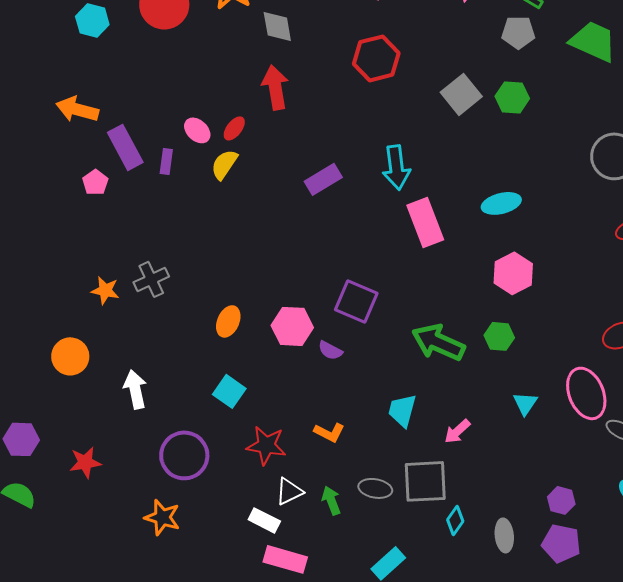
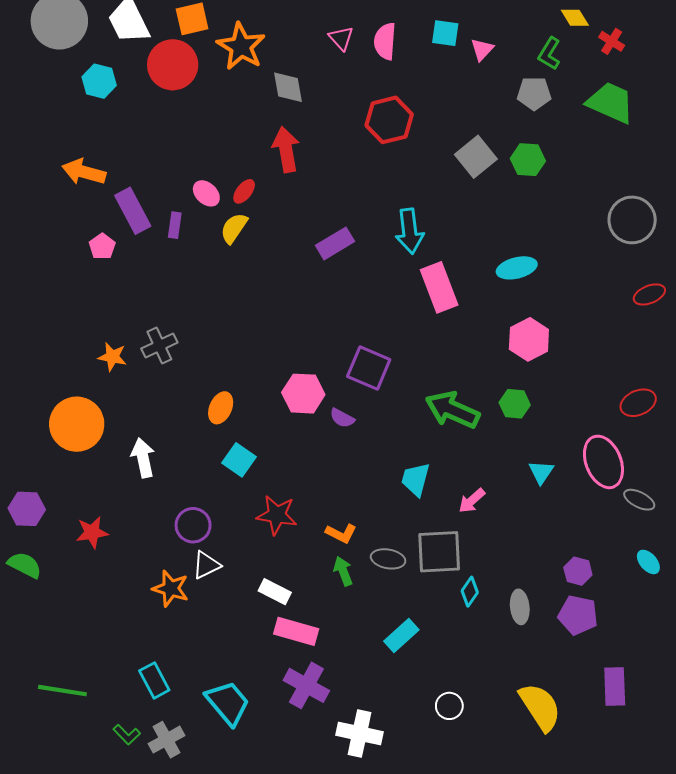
orange ellipse: (228, 321) -> (221, 408), moved
orange circle: (70, 356) -> (77, 424), size x1.4
orange L-shape: (329, 432) -> (341, 533), moved
purple circle: (184, 455) -> (193, 525), size x0.7
white triangle: (289, 491) -> (206, 565), moved

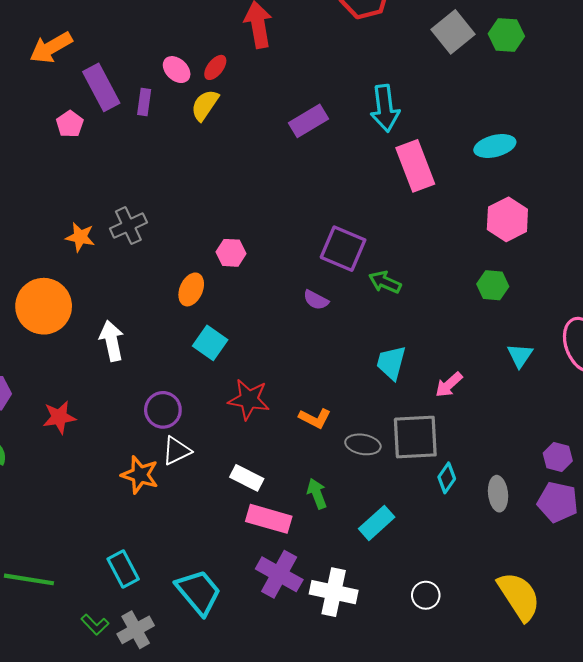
orange arrow: (84, 172) -> (51, 48), turned -45
pink hexagon: (303, 394) -> (231, 253), moved, size x0.7
green arrow: (452, 410) -> (385, 282), moved, size x0.6
green arrow: (343, 571) -> (317, 494), moved
white cross: (359, 733) -> (334, 592), moved

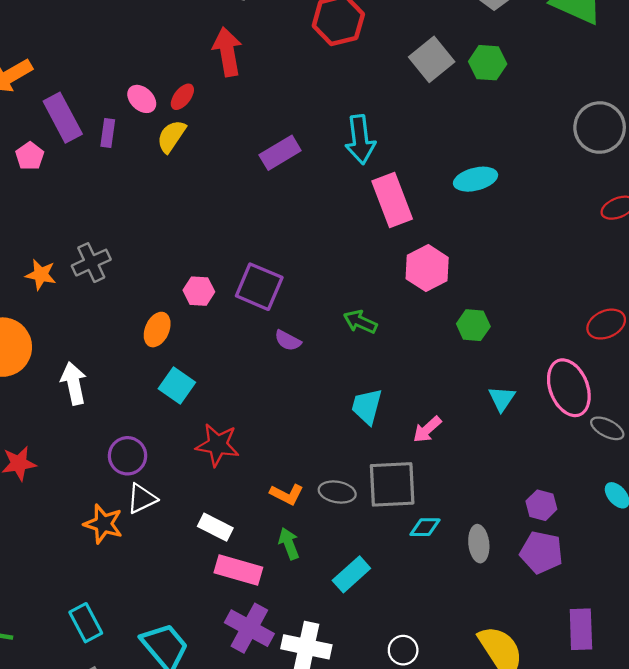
pink hexagon: (507, 219) -> (427, 268), moved
purple square: (343, 249) -> (259, 287), moved
orange L-shape: (315, 418) -> (287, 494), moved
cyan diamond: (447, 478) -> (425, 527), turned 56

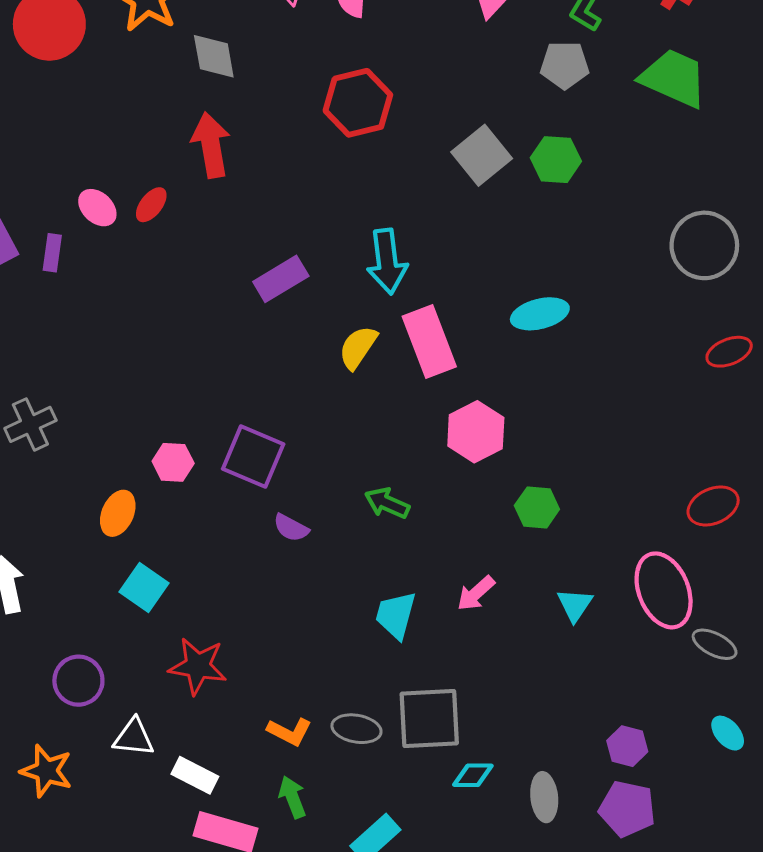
yellow semicircle: (171, 136) -> (358, 347), moved
pink arrow: (427, 429) -> (476, 593), moved
white triangle: (142, 499) -> (134, 737), moved, turned 32

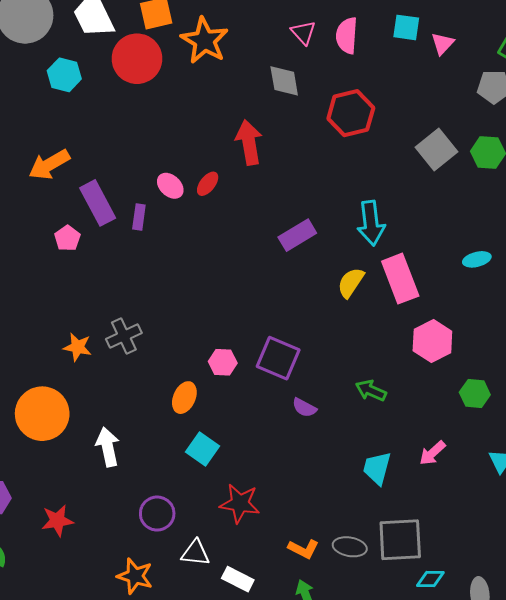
gray diamond: (214, 56) -> (284, 81), moved
cyan ellipse: (540, 314) -> (477, 259), size x0.7

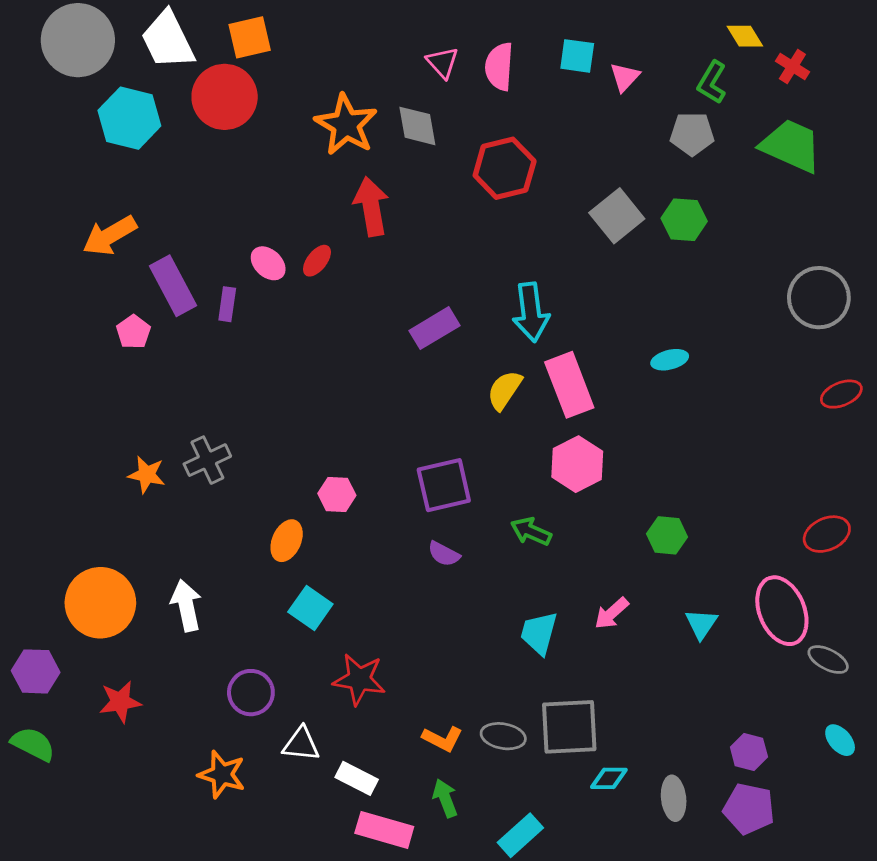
orange star: (205, 41) -> (346, 125), moved
cyan hexagon: (64, 75) -> (129, 118), size x1.4
pink hexagon: (432, 341) -> (577, 464), moved
purple square: (278, 358) -> (444, 485), moved, turned -36
orange circle: (42, 414) -> (100, 603), moved

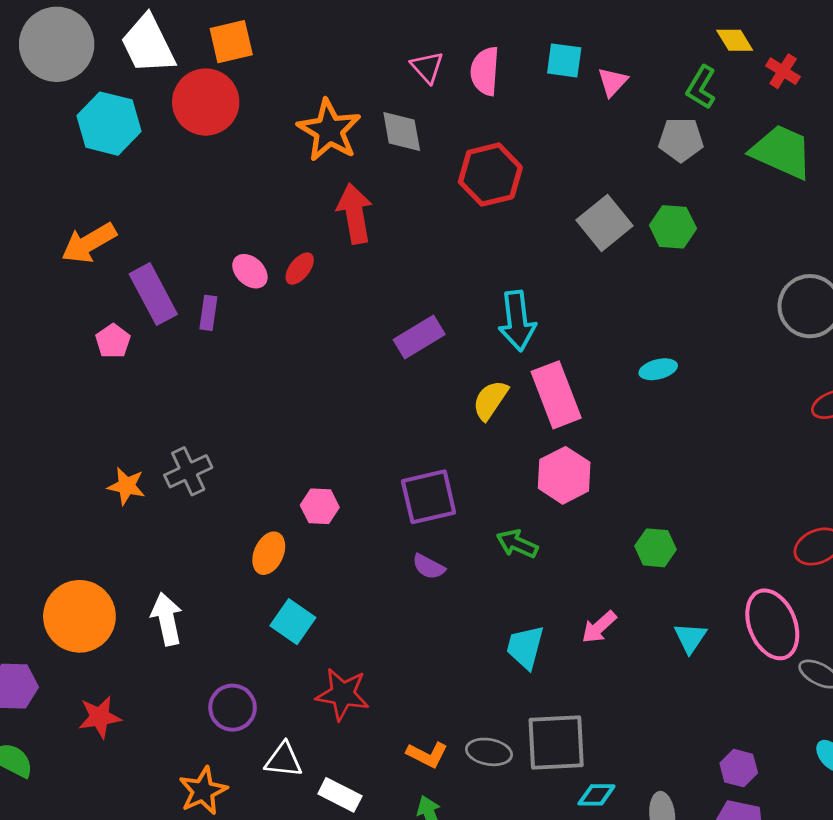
orange star: (222, 774) -> (203, 791), turned 30

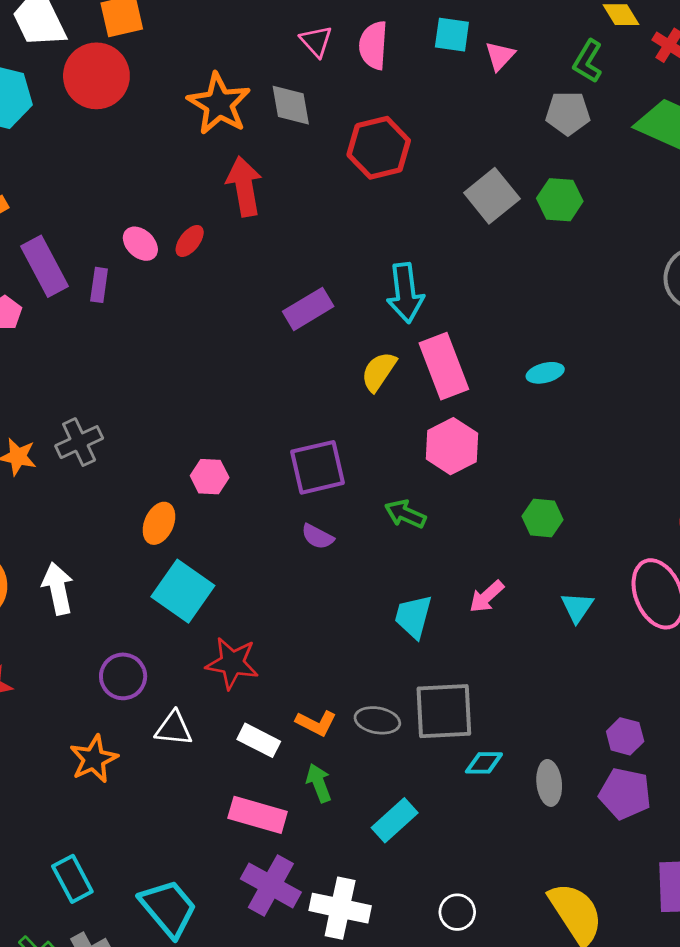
cyan ellipse: (658, 369) -> (545, 373), moved
cyan square: (293, 622) -> (183, 591), size x1.4
white rectangle: (340, 795) -> (259, 740), moved

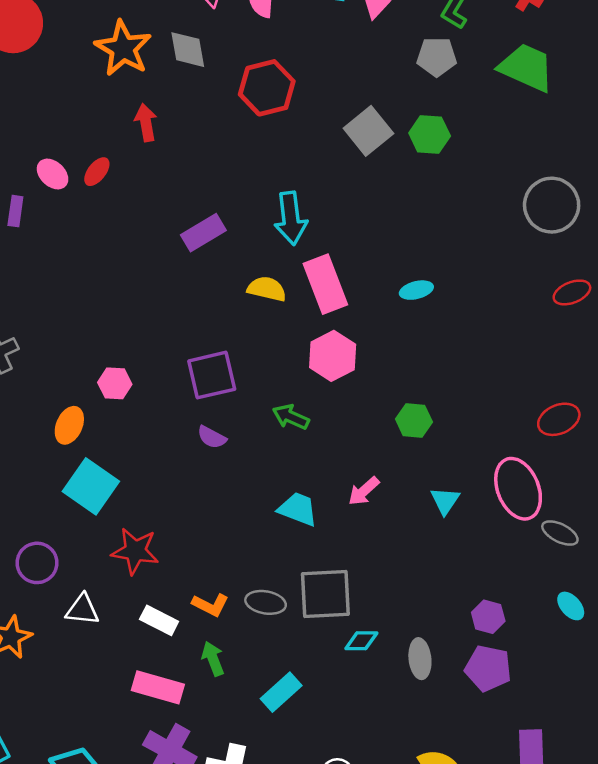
red arrow: (244, 186) -> (146, 123), size x0.7
yellow semicircle: (379, 371) -> (267, 289), turned 69
cyan trapezoid: (413, 617) -> (298, 509), turned 96

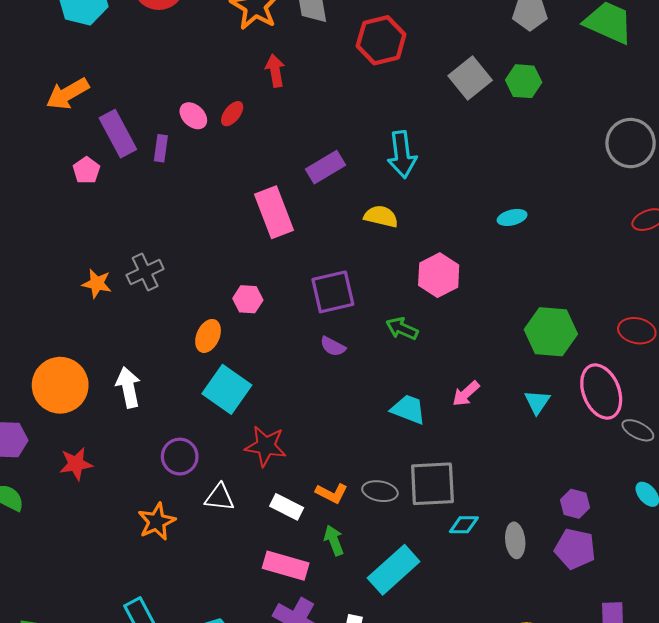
pink rectangle: (325, 284) -> (274, 212), moved
red ellipse: (559, 419) -> (637, 331), turned 36
green hexagon: (414, 421) -> (551, 332), moved, size x1.6
cyan rectangle: (281, 692) -> (394, 570), size x1.4

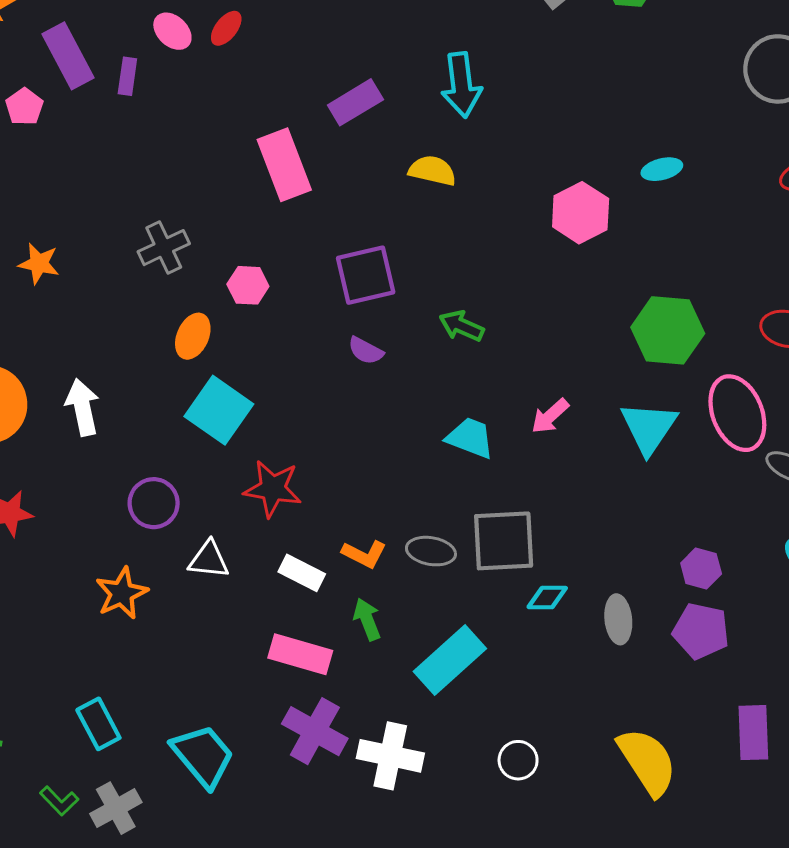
cyan ellipse: (512, 217) -> (662, 169), moved
gray cross: (145, 272) -> (164, 248), moved
pink hexagon: (439, 275) -> (581, 213), moved
cyan triangle: (537, 402) -> (649, 428), size x1.6

